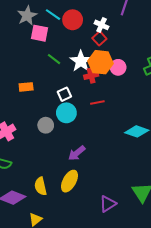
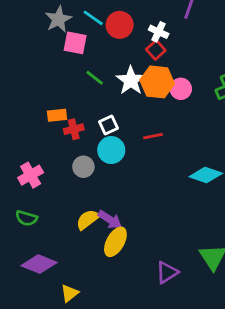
red cross: (91, 76) -> (74, 129), moved
purple arrow: (77, 153) -> (110, 220), moved, turned -108
yellow semicircle: (41, 186) -> (88, 220), moved, turned 66

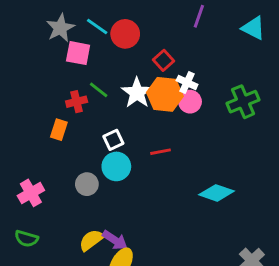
white cross: (159, 32) -> (187, 82), moved
orange rectangle: (57, 115) -> (59, 130), turned -66
red cross: (74, 129) -> (77, 102), moved

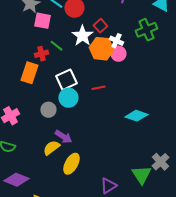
white star: (137, 93) -> (82, 36), moved
green cross: (243, 102) -> (146, 30), moved
orange rectangle: (59, 130) -> (29, 73), size x1.5
white square: (113, 140) -> (66, 80), size x1.5
purple arrow: (115, 240) -> (63, 137), moved

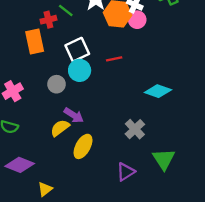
orange rectangle: (29, 73) -> (35, 42), turned -30
gray cross: (160, 162) -> (135, 129), moved

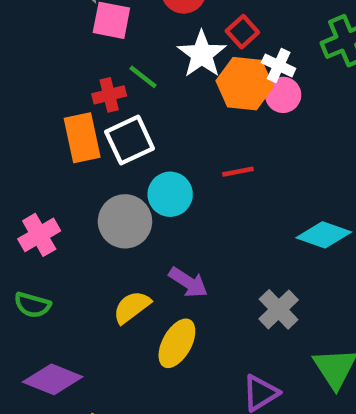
white square: (77, 50) -> (130, 140), moved
gray circle: (57, 84) -> (125, 221), size x1.5
purple arrow: (74, 115) -> (188, 282), moved

